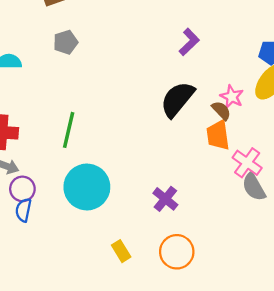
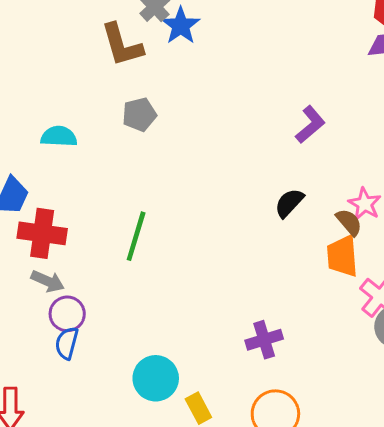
black semicircle: (177, 99) -> (289, 203), size x0.6
cyan circle: (87, 187) -> (156, 378), moved, size x0.7
purple cross: (165, 199) -> (264, 340), turned 30

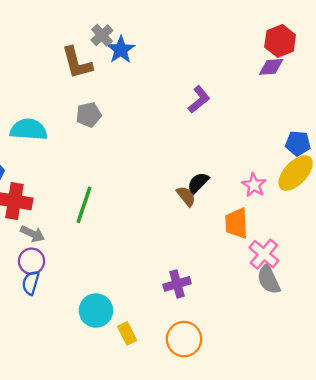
purple L-shape: (310, 125) -> (199, 100), moved
cyan semicircle: (59, 136) -> (29, 130), size x1.4
brown semicircle: (349, 222) -> (186, 196), moved
gray arrow: (48, 281) -> (33, 234), moved

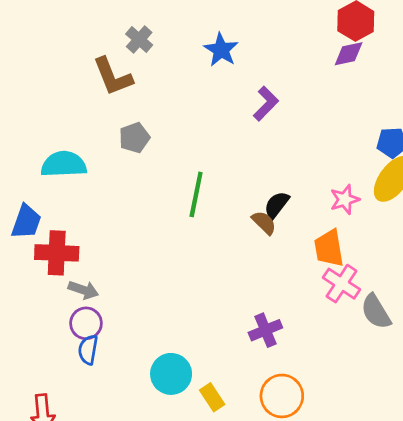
blue star: (121, 50) -> (221, 50), moved
pink star: (254, 185) -> (345, 199), turned 30
green line: (84, 205) -> (196, 194), moved
pink cross: (264, 254) -> (342, 284), moved

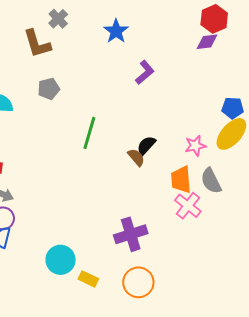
gray semicircle: (376, 312) -> (211, 181), moved
purple cross: (265, 330) -> (131, 234), size x1.4
yellow rectangle: (212, 397) -> (88, 279), turned -36

